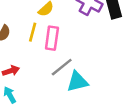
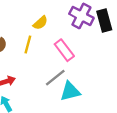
pink rectangle: (52, 38) -> (64, 50), moved, turned -45

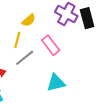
gray line: (55, 78) -> (25, 58), moved

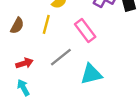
gray line: (25, 58) -> (61, 57), moved

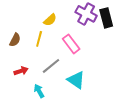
cyan triangle: (91, 74) -> (76, 80), turned 48
cyan arrow: (23, 88) -> (39, 91), moved

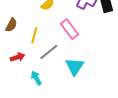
yellow line: (39, 39) -> (34, 35), moved
cyan triangle: (76, 80) -> (75, 67), turned 30

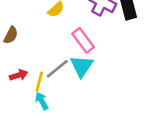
yellow line: (34, 35) -> (39, 82), moved
cyan triangle: (75, 67) -> (82, 66), moved

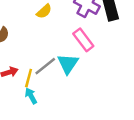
pink rectangle: (83, 40) -> (83, 40), moved

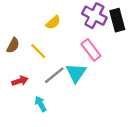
yellow line: (29, 78) -> (38, 51), moved, turned -60

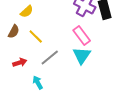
yellow semicircle: (53, 22) -> (27, 12), moved
cyan triangle: (76, 73) -> (82, 56), moved

